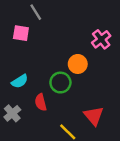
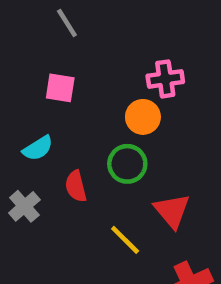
pink square: (21, 33) -> (60, 88), moved
pink cross: (101, 39) -> (165, 79), moved, turned 30
green circle: (60, 83) -> (127, 164), moved

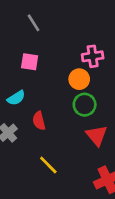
green circle: (127, 164) -> (85, 105), moved
yellow line: (125, 240) -> (48, 165), moved

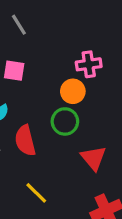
green circle: (85, 105) -> (65, 121), moved
red semicircle: (39, 121) -> (25, 141), size x1.4

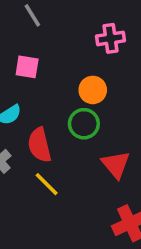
pink cross: (89, 64) -> (110, 38), moved
yellow line: (36, 193) -> (47, 184), moved

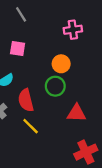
red triangle: (116, 165) -> (76, 113), turned -48

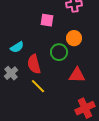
pink square: (18, 49) -> (47, 20), moved
orange circle: (61, 64) -> (74, 38), moved

